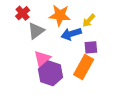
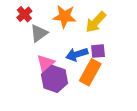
yellow arrow: (89, 20) -> (96, 22), size x1.5
blue arrow: (71, 34) -> (77, 54), moved

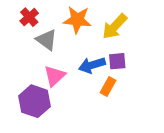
gray triangle: (39, 33) -> (47, 40), turned -48
orange rectangle: (90, 72) -> (108, 87), size x0.6
purple hexagon: (54, 79) -> (35, 101), moved

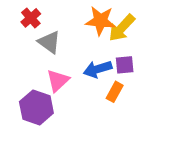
orange star: (77, 20) -> (100, 21), moved

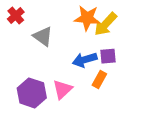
red cross: (31, 18) -> (16, 15), moved
pink triangle: (58, 80) -> (63, 89), moved

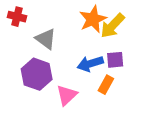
red cross: (16, 15) -> (17, 17), turned -35
orange star: (87, 18) -> (93, 19), turned -30
purple hexagon: (32, 93) -> (37, 74), moved

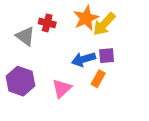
red cross: (17, 17) -> (47, 23), moved
gray triangle: (46, 39) -> (25, 36), moved
purple hexagon: (37, 74) -> (20, 81), moved

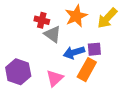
yellow arrow: (104, 24) -> (107, 18), moved
gray triangle: (25, 36) -> (53, 34), moved
orange rectangle: (98, 79) -> (87, 70), size x1.5

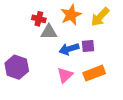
gray triangle: (53, 34) -> (49, 32), turned -36
orange rectangle: (87, 70) -> (94, 73), moved, turned 40
pink triangle: (55, 78) -> (65, 75), moved

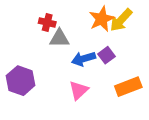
orange star: (71, 15) -> (102, 19), moved
purple square: (88, 46) -> (106, 55), turned -32
orange rectangle: (94, 73) -> (128, 87), moved

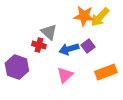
orange star: (102, 19) -> (84, 16), turned 30
red cross: (47, 22) -> (39, 45), moved
gray triangle: (59, 38) -> (49, 32), turned 42

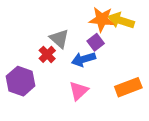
yellow arrow: (100, 17) -> (121, 21), turned 65
red cross: (39, 45) -> (47, 54), turned 32
purple square: (88, 46) -> (96, 42), moved

